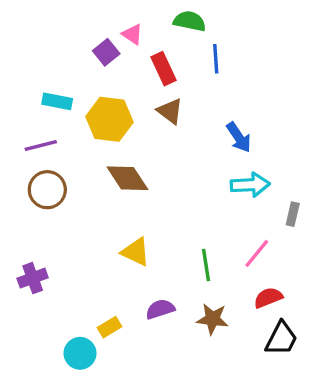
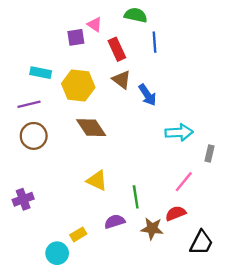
purple square: (106, 52) -> (76, 37), turned 30
blue arrow: (239, 137) -> (147, 95), moved
green line: (206, 265) -> (136, 197), moved
red semicircle: (268, 298) -> (176, 213), moved

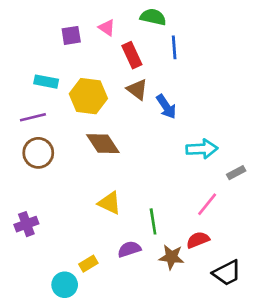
purple square: (76, 37) -> (71, 35), moved
gray rectangle: (210, 154) -> (236, 173), turned 49
black trapezoid: (201, 243) -> (227, 273), turned 36

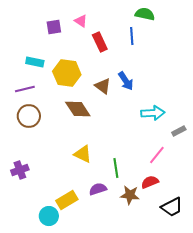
green semicircle: (153, 17) -> (145, 14), moved
brown triangle: (137, 90) -> (103, 86), moved
yellow rectangle: (88, 264) -> (67, 200), size x1.5

